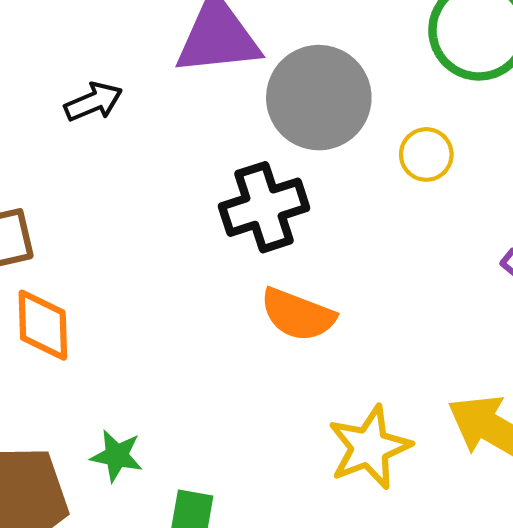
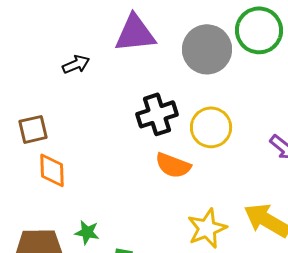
gray circle: (319, 98) -> (207, 49), moved
yellow circle: (426, 154) -> (211, 127), moved, size x1.6

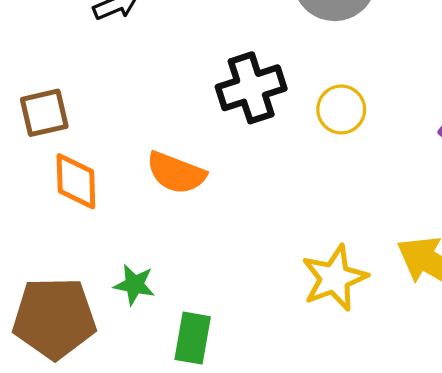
yellow circle: (211, 127) -> (341, 109), size x0.7
orange semicircle: (173, 165) -> (176, 173), moved

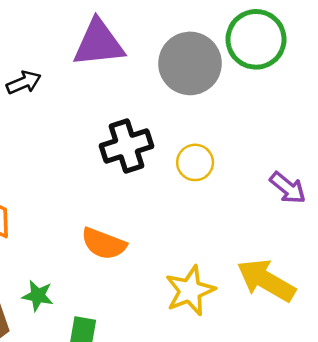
orange semicircle: (176, 173) -> (104, 244), moved

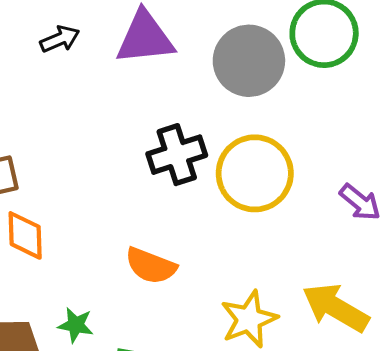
black arrow: (24, 82) -> (60, 39), moved
yellow circle: (195, 162) -> (255, 173), size x1.8

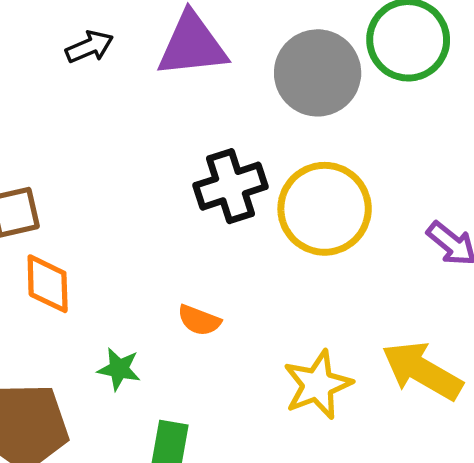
orange semicircle: (151, 266) -> (199, 320), size x0.7
green star: (76, 325) -> (119, 369), moved

